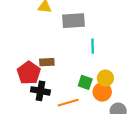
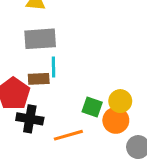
gray rectangle: (73, 21) -> (40, 39), moved
cyan line: (93, 46) -> (54, 67), moved

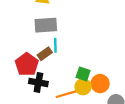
brown rectangle: (39, 79) -> (45, 54), turned -32
yellow circle: (120, 101) -> (83, 87), moved

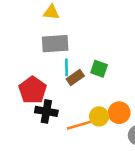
brown rectangle: (45, 54) -> (75, 78), moved
green square: (83, 74) -> (99, 69), moved

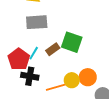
cyan line: (66, 67) -> (34, 53), moved, turned 32
green square: (99, 69) -> (72, 42), size x1.5

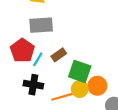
green square: (72, 42) -> (80, 71), moved
red pentagon: (19, 59) -> (22, 50), moved

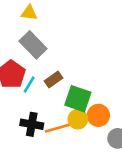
gray rectangle: (41, 25) -> (33, 45), turned 50
black cross: (33, 85) -> (32, 124), moved

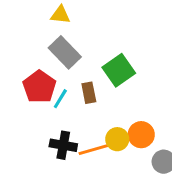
brown rectangle: (54, 79) -> (89, 93), turned -66
green square: (78, 99) -> (119, 70), moved, turned 36

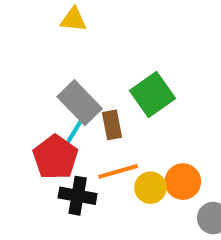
gray rectangle: (65, 52) -> (80, 103), moved
red pentagon: (39, 87) -> (55, 157), moved
orange line: (93, 150) -> (118, 171), moved

